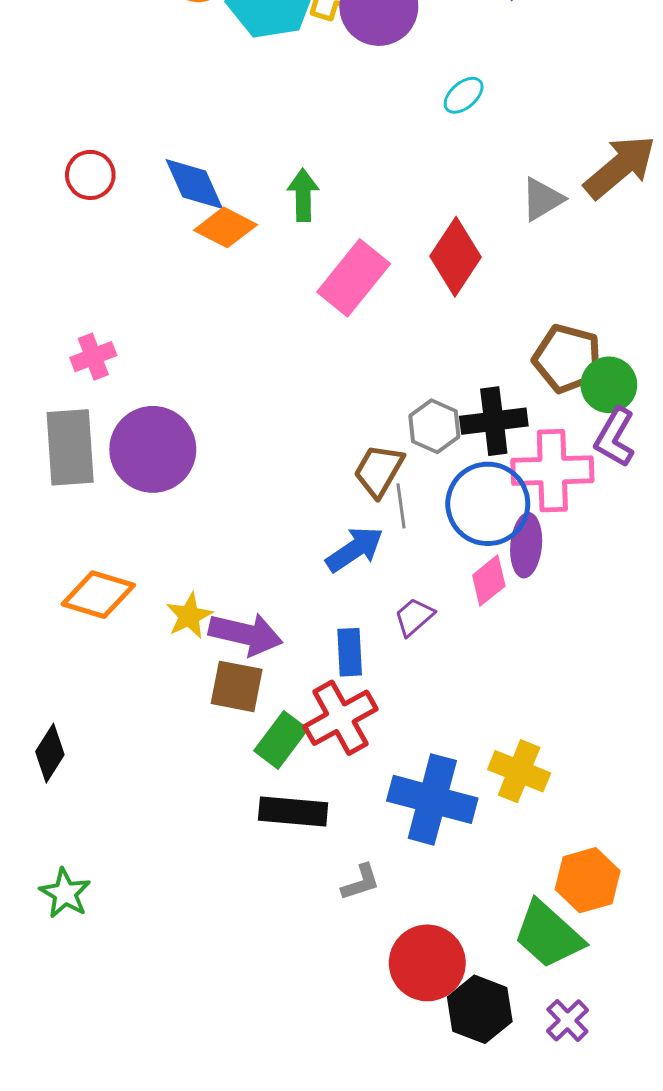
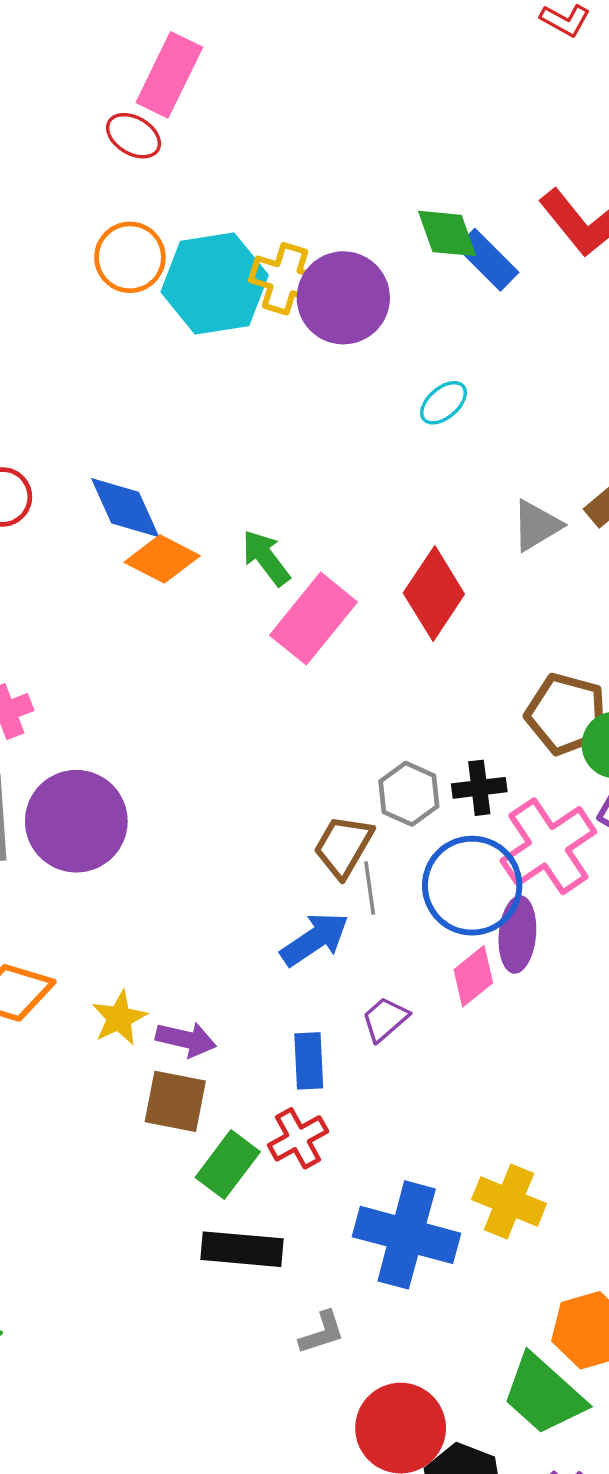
green arrow: (303, 195) -> (266, 558), moved, turned -36
black cross: (494, 421) -> (479, 788), size x0.7
pink cross: (552, 471) -> (548, 846), turned -32
purple arrow: (246, 634) -> (186, 1039), size x0.7
red cross: (340, 718) -> (298, 1138), size x0.7

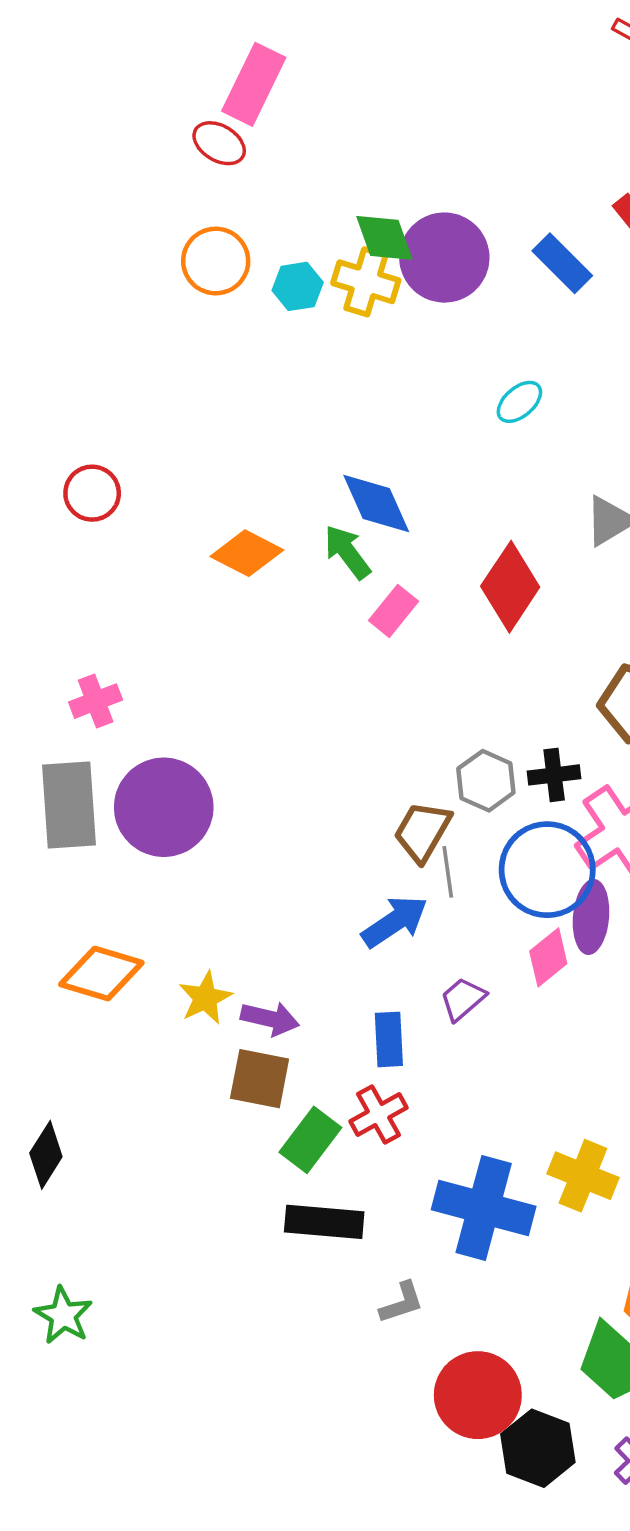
green diamond: (447, 233) -> (384, 238), moved
cyan hexagon: (215, 284) -> (298, 286), size x0.5
purple circle: (343, 298) -> (444, 258), moved
blue diamond: (125, 508) -> (376, 504), moved
pink rectangle: (314, 619) -> (394, 611), size x0.6

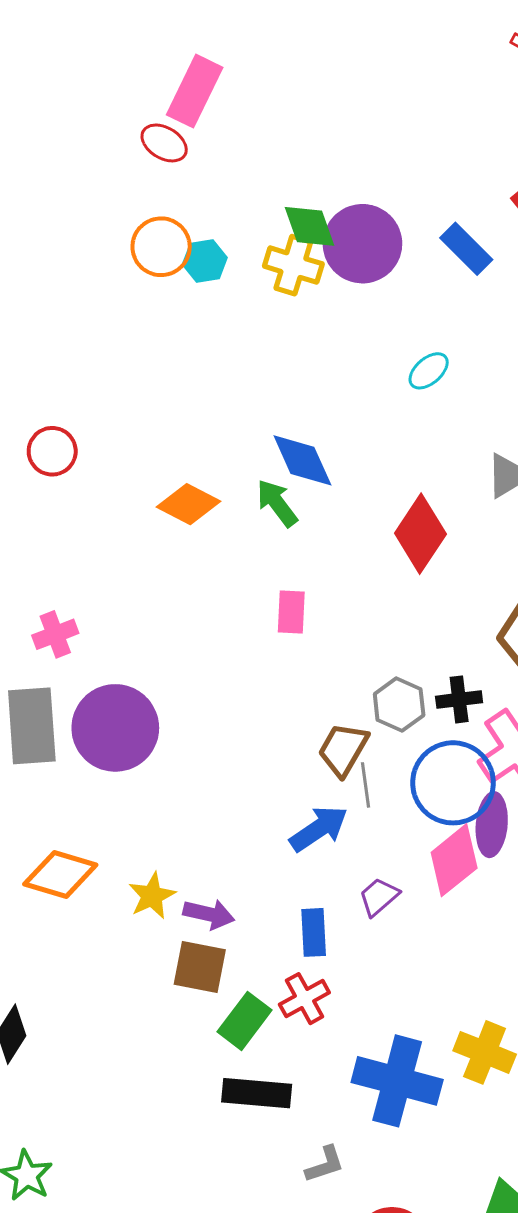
cyan hexagon: (298, 286) -> (205, 261), moved
pink rectangle: (394, 611) -> (291, 612), moved, turned -36
pink diamond: (548, 957) -> (454, 860), size x1.4

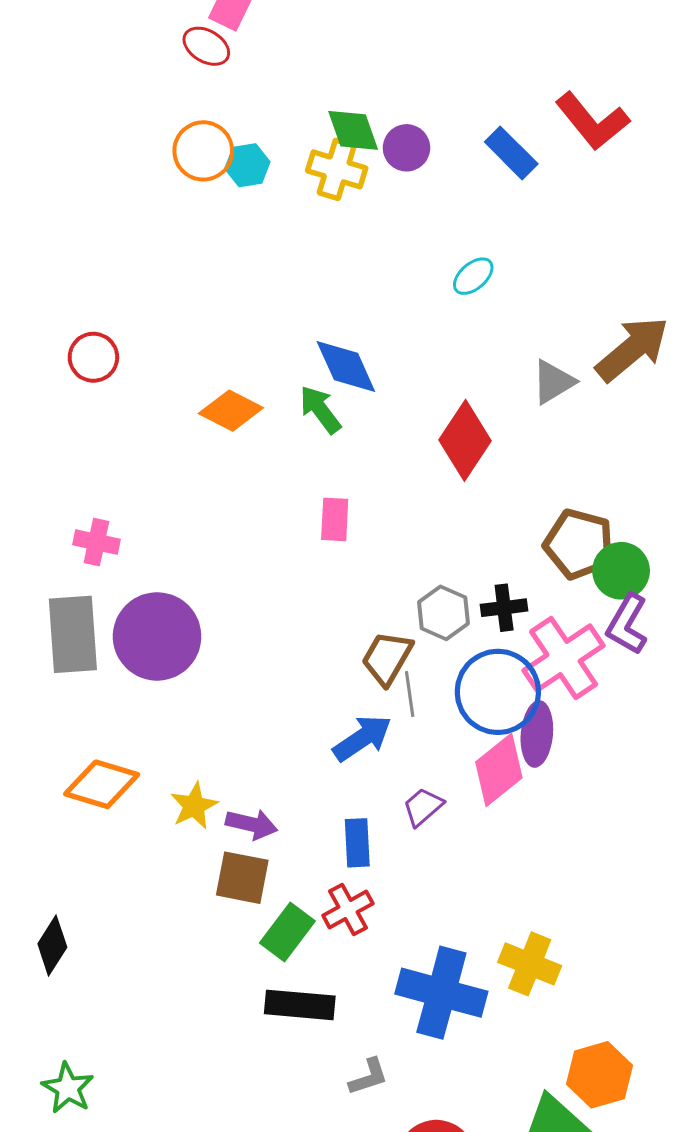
purple circle: (362, 244) -> (406, 148), size x0.6
pink cross: (55, 634) -> (96, 542), turned 33

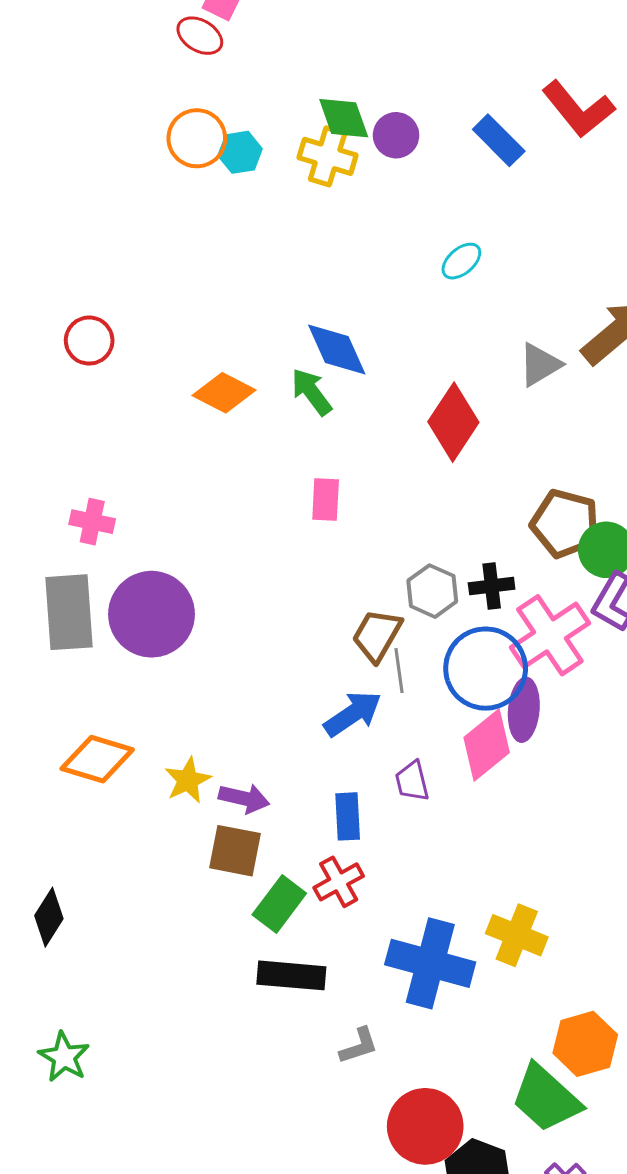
purple trapezoid: (423, 807) -> (412, 781), turned -63

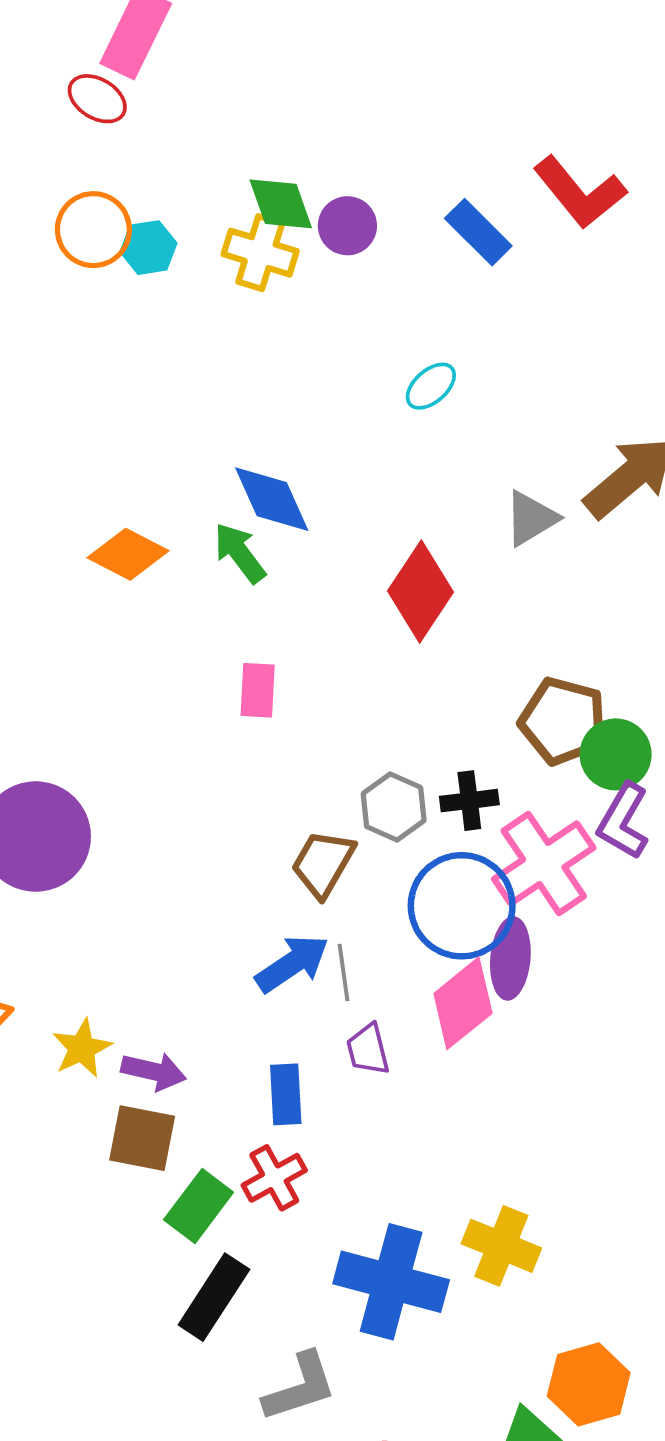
gray line: (399, 671) -> (344, 973), moved
black rectangle: (291, 975) -> (214, 1297), turned -62
gray L-shape: (359, 1046) -> (300, 1387), size x1.5

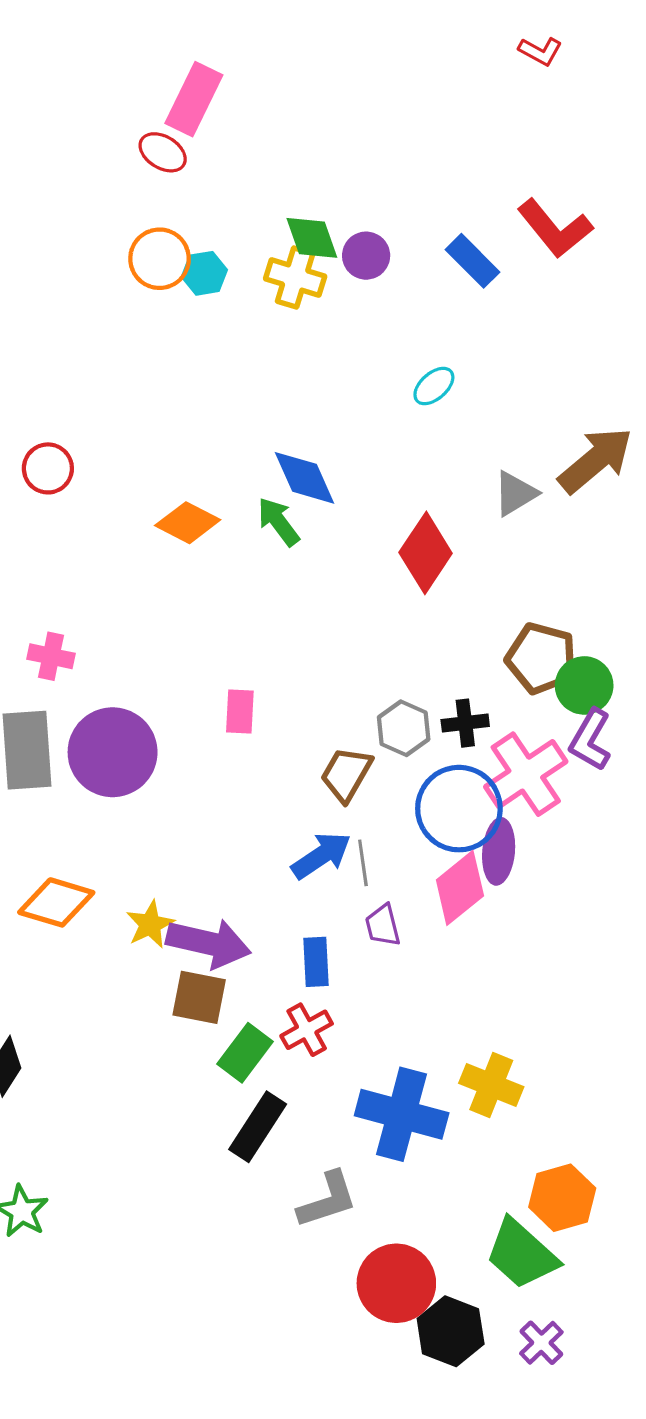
pink rectangle: (258, 690) -> (240, 712), moved
purple arrow: (154, 1071) -> (209, 943), size x1.6

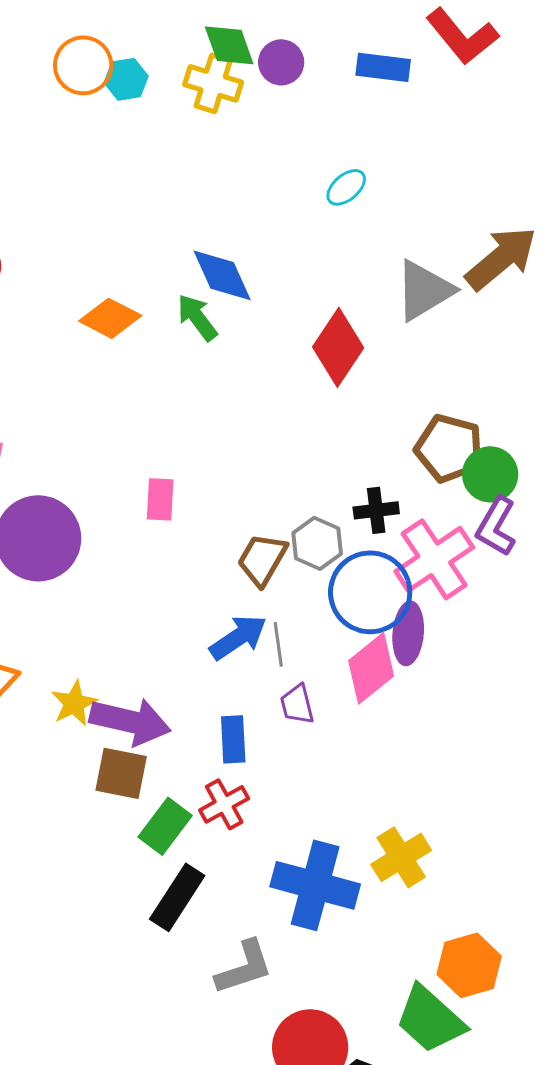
blue rectangle: (473, 261) -> (383, 67), turned -38
gray triangle: (515, 493) -> (424, 290), size x1.4
gray hexagon: (404, 728) -> (317, 543), moved
yellow cross: (491, 1085) -> (401, 857), turned 36

